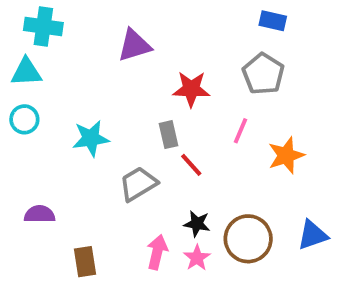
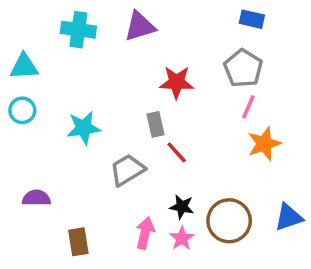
cyan cross: (43, 26) -> (78, 30), moved
purple triangle: (134, 45) -> (140, 26), moved
pink line: (241, 131) -> (248, 107), moved

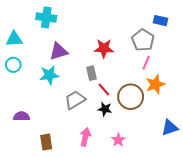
blue rectangle: (252, 19) -> (160, 21), moved
purple triangle: (140, 26) -> (59, 51), moved
black star: (182, 207) -> (105, 109), moved
brown circle: (229, 221) -> (131, 97), moved
pink star: (182, 238) -> (118, 140), moved

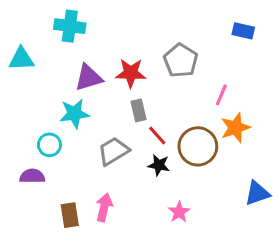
gray pentagon: (143, 40) -> (181, 60), moved
red star: (104, 48) -> (131, 73), moved
cyan circle: (13, 65) -> (49, 145), moved
pink arrow: (85, 137) -> (104, 207), moved

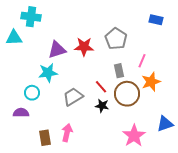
cyan cross: (70, 26) -> (31, 17), moved
gray rectangle: (138, 110) -> (119, 71), moved
pink star: (179, 212) -> (134, 136), moved, size x1.6

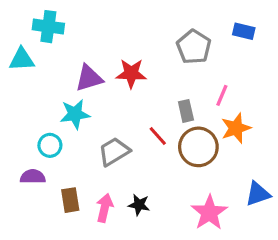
gray pentagon: (116, 39) -> (194, 47), moved
black star: (102, 106) -> (139, 205), moved
brown rectangle: (45, 138) -> (70, 200), moved

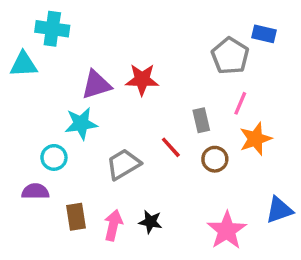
gray pentagon: (194, 47) -> (230, 56), moved
brown circle: (198, 147) -> (215, 159), size x0.6

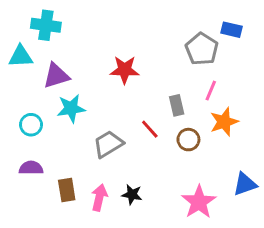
purple triangle: (96, 85) -> (56, 76), moved
cyan circle: (54, 157) -> (31, 125), moved

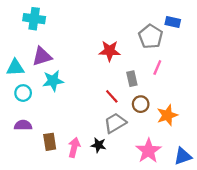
cyan triangle: (21, 56) -> (15, 67), moved
red star: (125, 70) -> (110, 51), moved
orange star: (224, 122) -> (167, 115), moved
gray trapezoid: (108, 144) -> (115, 123), moved
blue triangle: (245, 184) -> (183, 156), moved

